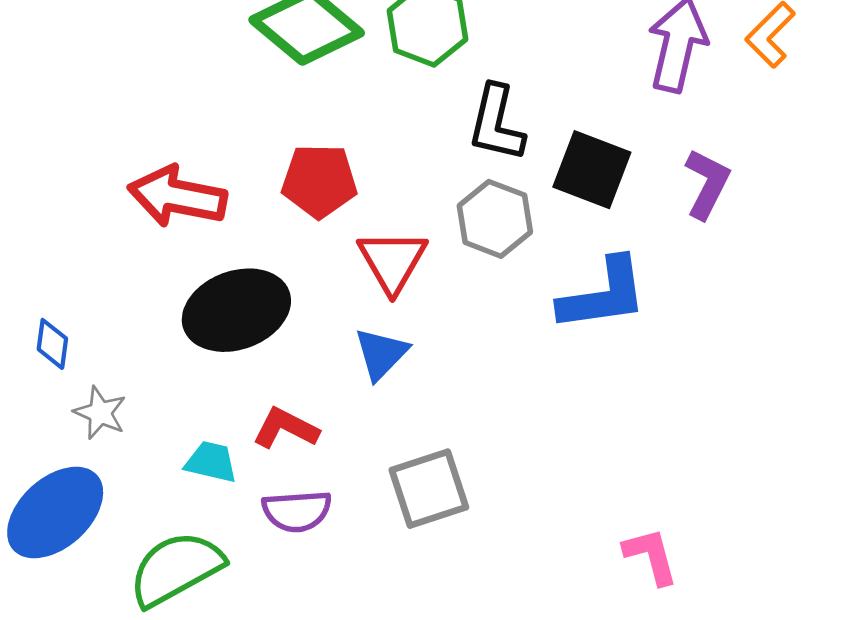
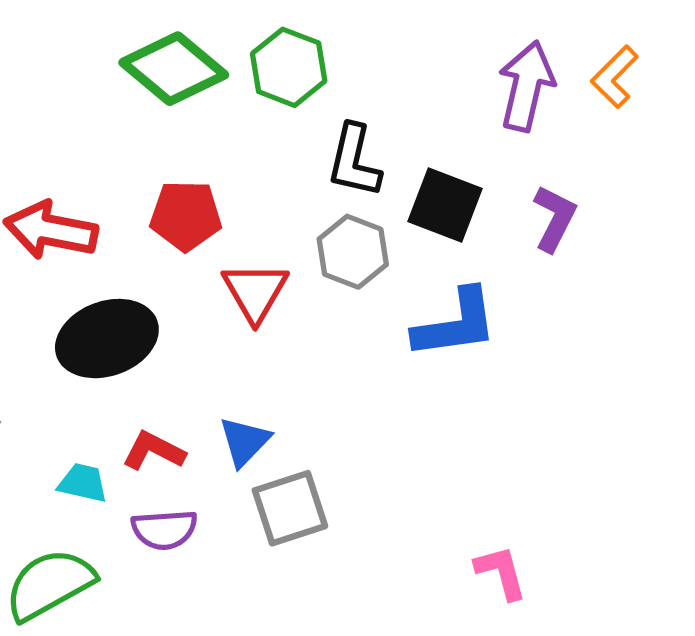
blue triangle: (381, 354) -> (245, 441), moved

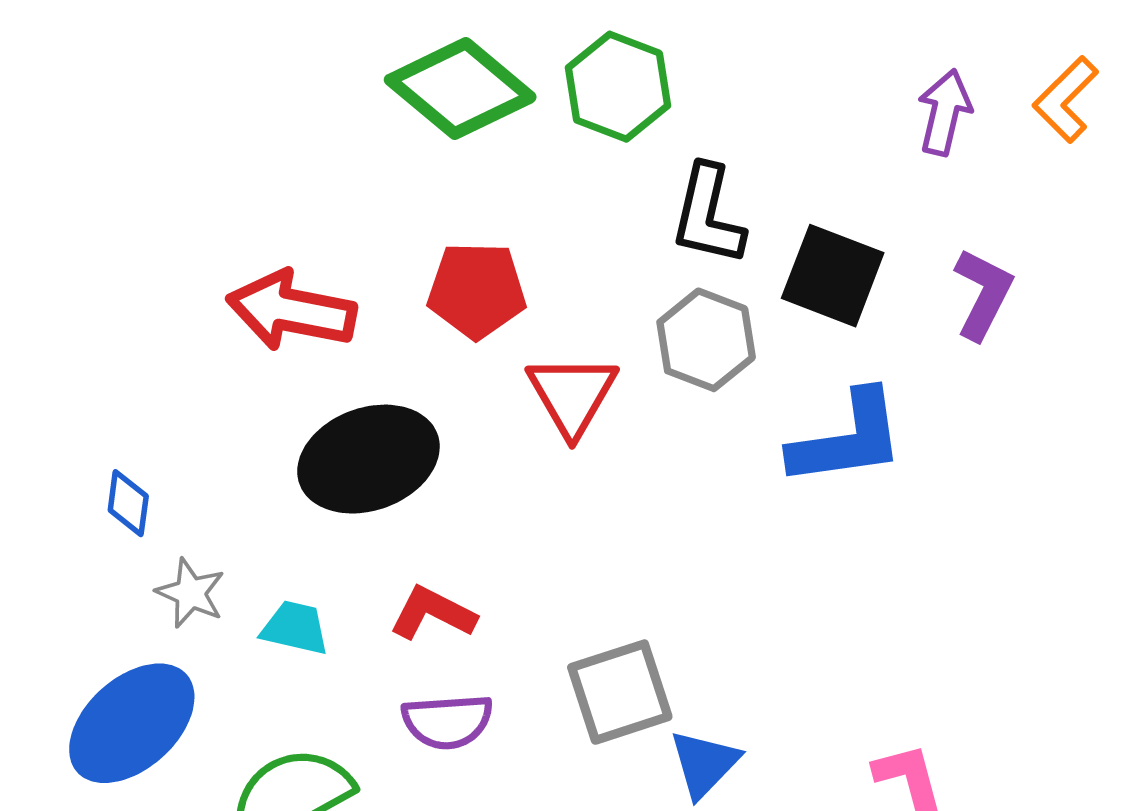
purple arrow: (526, 86) -> (945, 112), size x0.7
blue triangle: (245, 441) -> (704, 764), moved
cyan trapezoid: (83, 483) -> (295, 628), moved

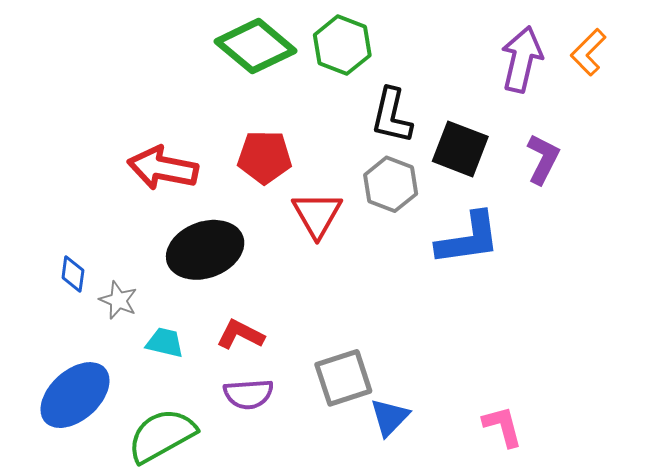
purple arrow: (945, 112) -> (522, 59), size x1.4
gray star: (191, 593) -> (118, 300), moved

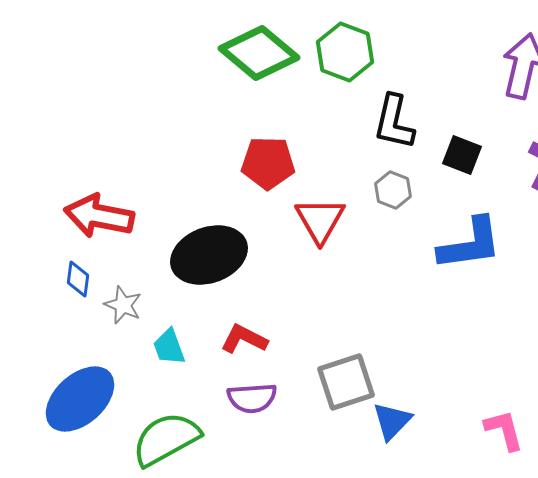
black square: (460, 149) -> (462, 155), size x0.7
red arrow: (163, 168) -> (99, 216), moved
gray hexagon: (391, 184) -> (393, 190), size x0.7
cyan trapezoid: (165, 343) -> (169, 347), turned -123

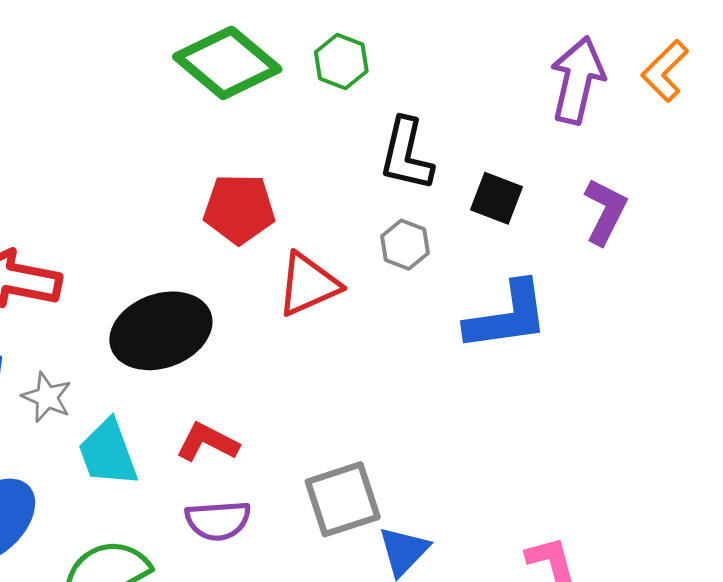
green hexagon: (345, 52) -> (341, 62), size x0.7
red triangle: (320, 220) -> (308, 284), turned 36
cyan trapezoid: (169, 347) -> (108, 453), size x1.4

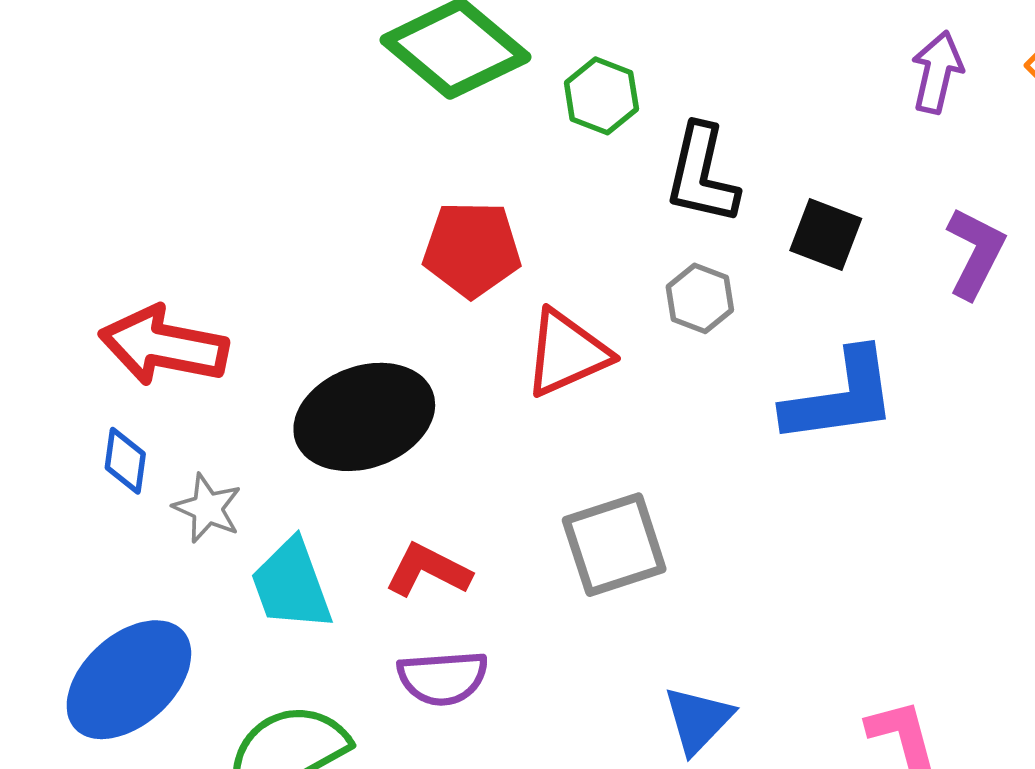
green hexagon: (341, 62) -> (601, 96), moved
purple arrow: (577, 80) -> (937, 72), size x0.7
gray square: (343, 499) -> (614, 545), moved

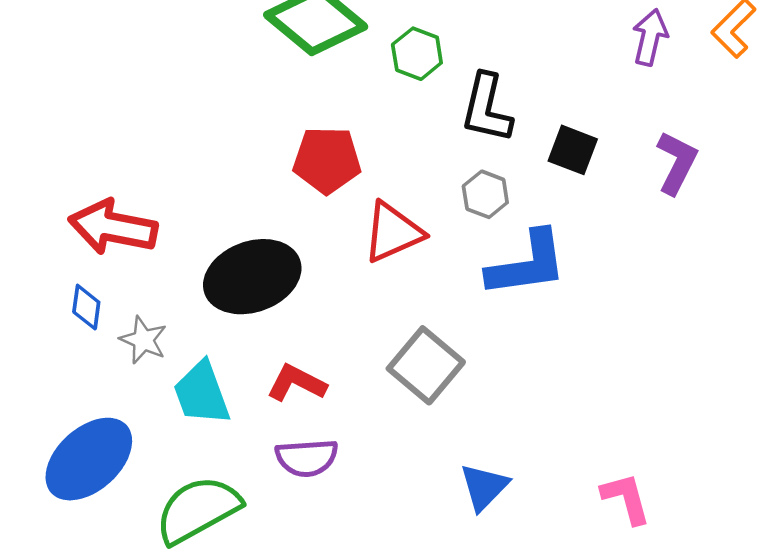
blue L-shape: (840, 397) -> (527, 264), moved
gray square: (614, 545) -> (426, 365), turned -32

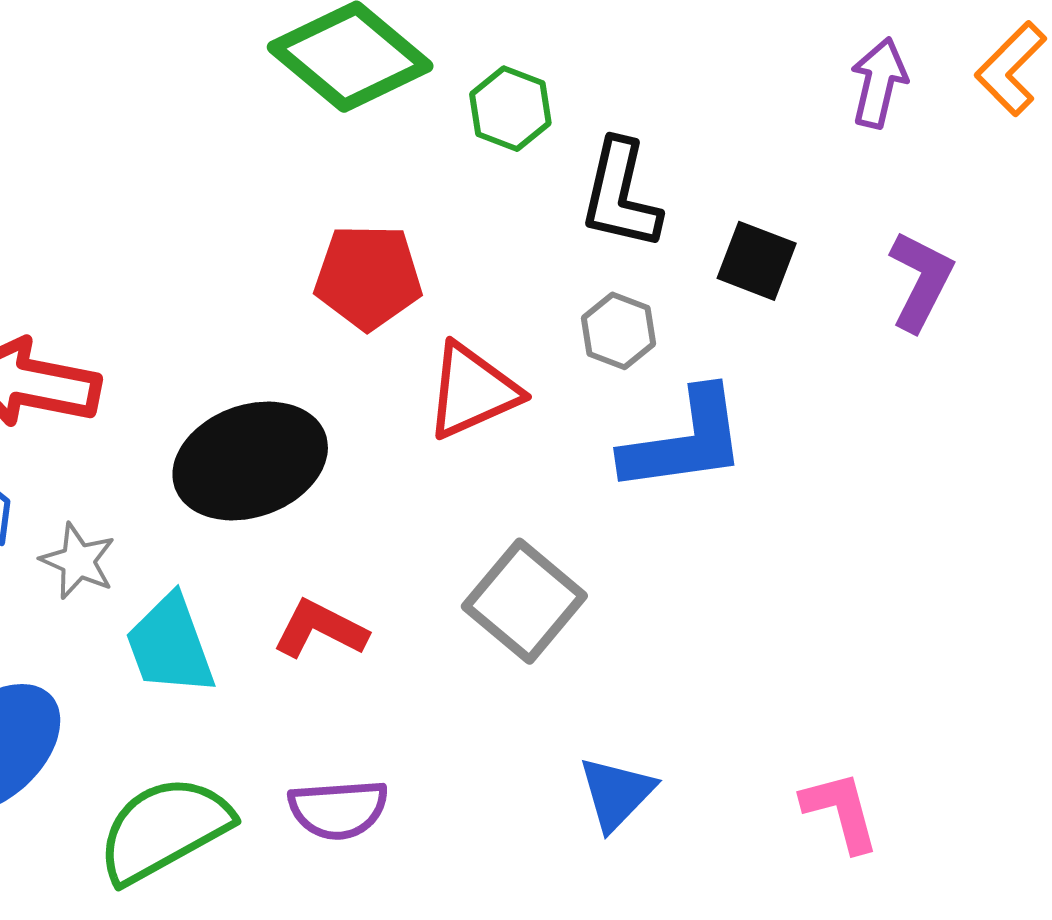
purple semicircle: (307, 458) -> (338, 809), moved

